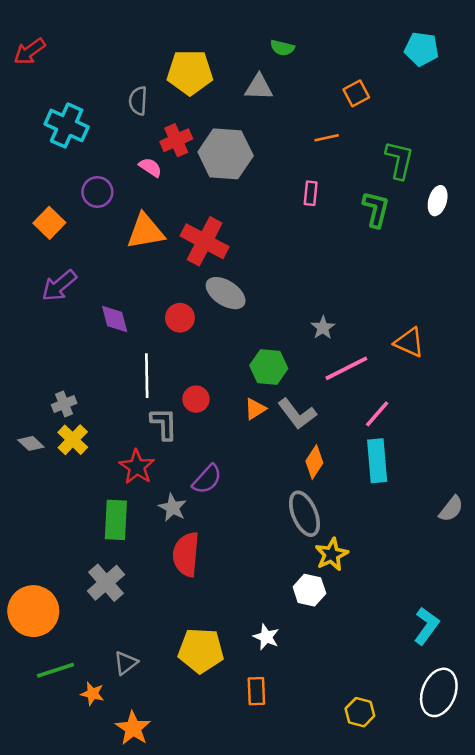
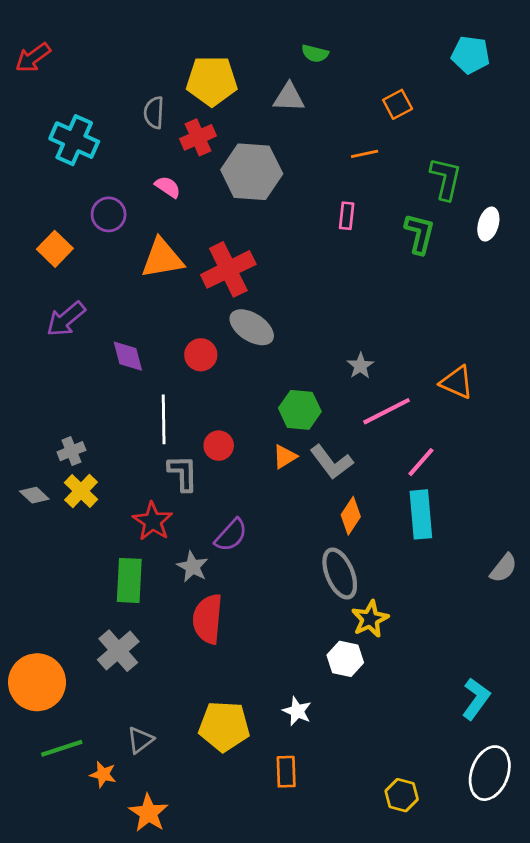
red cross: (176, 140) -> (198, 137), moved
red cross: (205, 241) -> (228, 269), turned 36

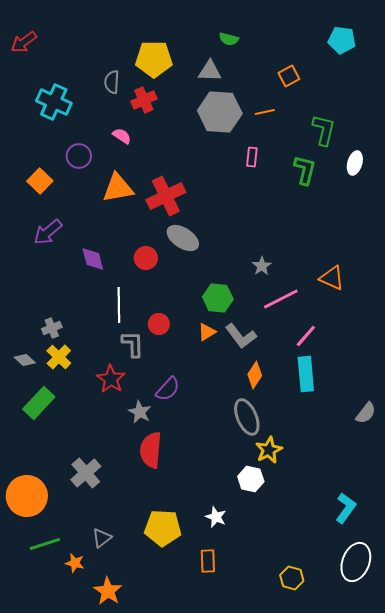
gray hexagon: (252, 172) -> (220, 112), moved
green rectangle: (129, 580) -> (39, 403), moved, turned 40

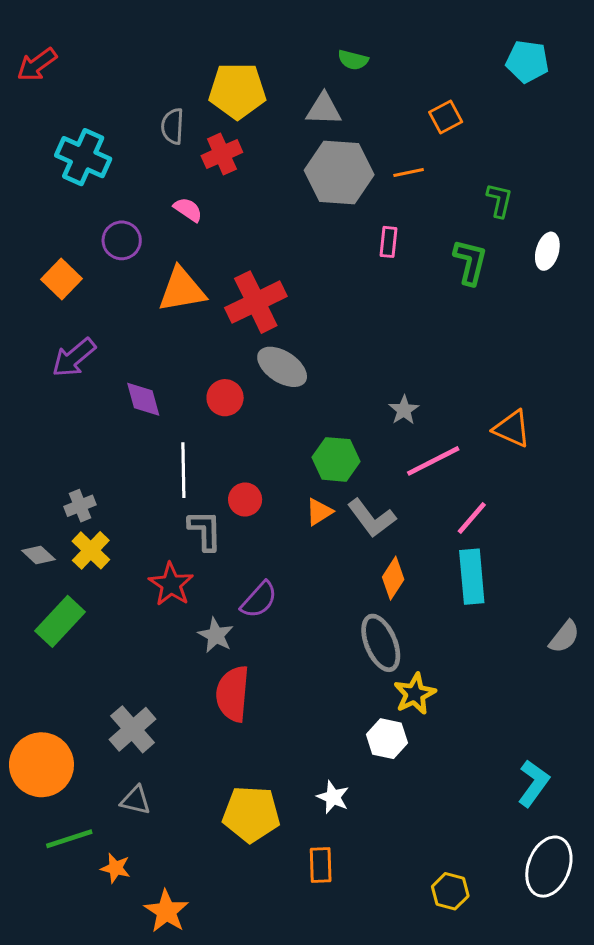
green L-shape: (324, 130) -> (500, 200), size x0.7
gray triangle: (102, 538) -> (136, 800), moved, turned 50

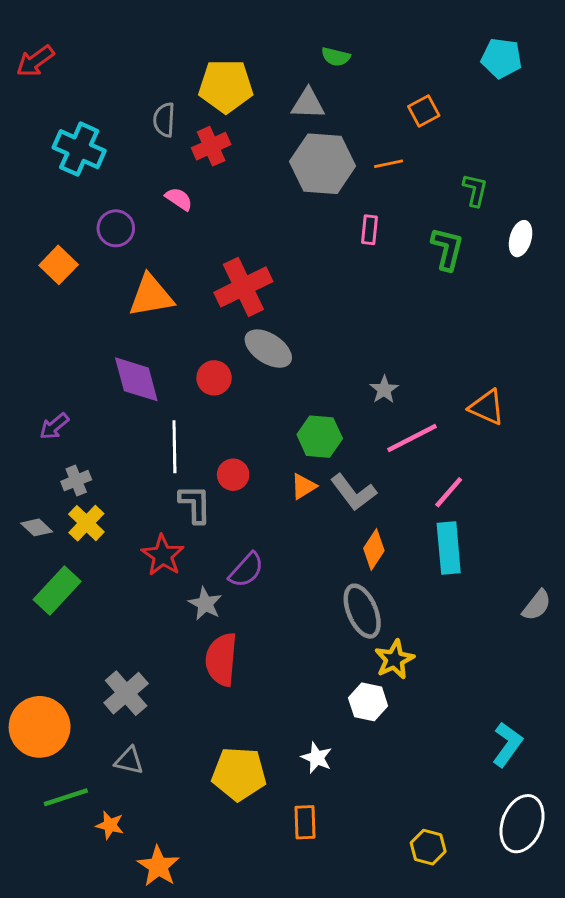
orange triangle: (182, 290) -> (151, 296), moved
purple arrow: (74, 358) -> (54, 426), moved, size x0.7
purple diamond: (143, 399) -> (136, 379), size x1.4

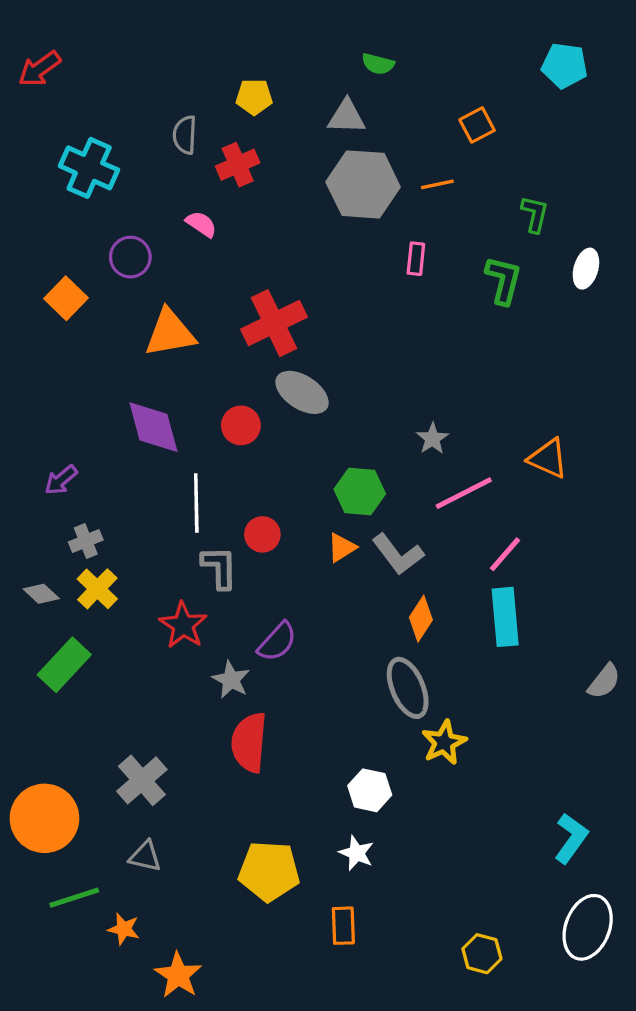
yellow pentagon: (226, 86) -> (254, 97), size x0.6
white hexagon: (368, 702) -> (370, 790), moved

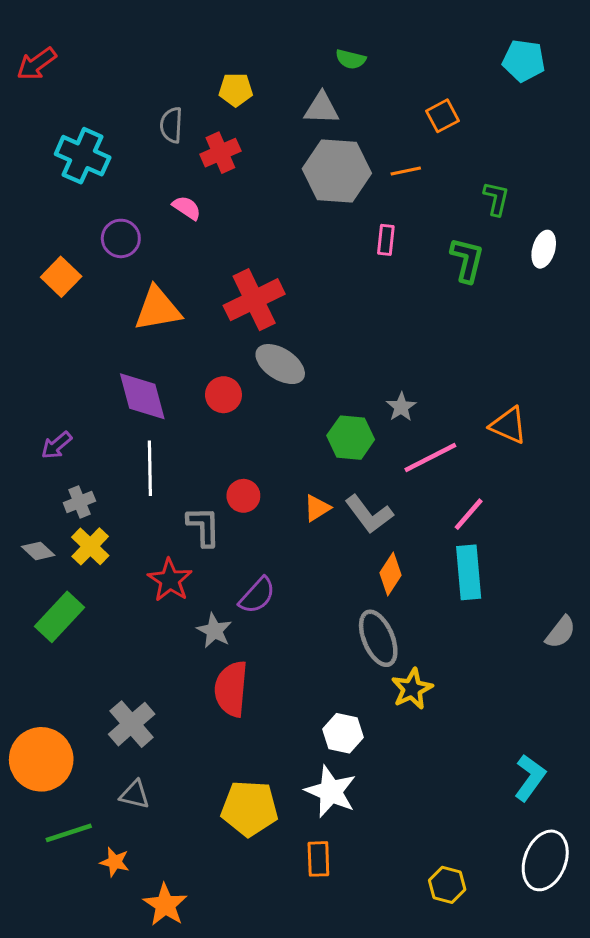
green hexagon: (360, 491) -> (351, 438), moved
white line: (196, 503) -> (150, 468), moved
white star: (356, 853) -> (331, 792), size x1.6

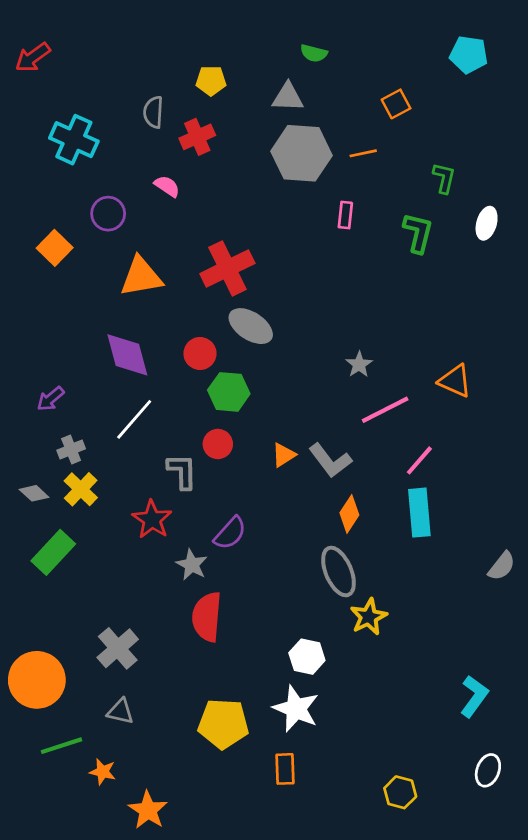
green hexagon: (351, 438) -> (229, 392), moved
white line: (150, 468) -> (134, 419), turned 42
white ellipse: (545, 860) -> (488, 770), size x0.6

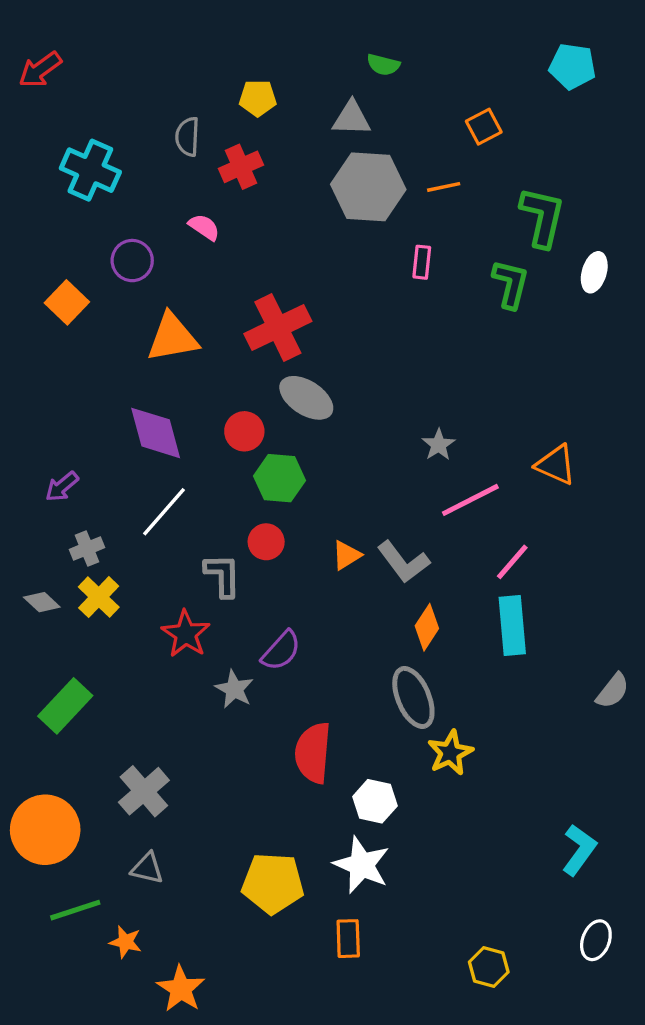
green L-shape: (444, 178) -> (542, 217), size x1.6
green rectangle: (53, 552) -> (65, 706), moved
red semicircle: (207, 617) -> (313, 753), moved

